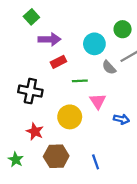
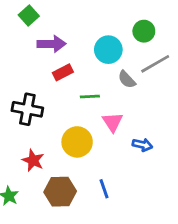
blue line: (96, 162) -> (104, 189), moved

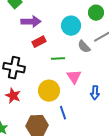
blue arrow: (142, 145) -> (95, 93), turned 80
red star: (33, 160) -> (13, 96), moved
blue line: (104, 189) -> (63, 113), moved

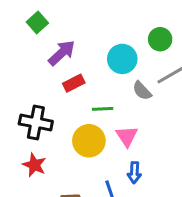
purple arrow: (31, 22) -> (62, 53), turned -42
yellow circle: (49, 91) -> (89, 141), moved
blue arrow: (95, 93) -> (134, 173), moved

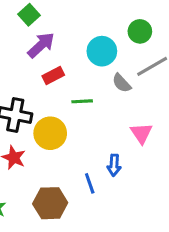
green square: (37, 23) -> (29, 15), moved
pink triangle: (127, 136) -> (141, 133), moved
yellow circle: (89, 141) -> (50, 133), moved

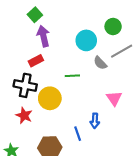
purple arrow: (41, 45) -> (43, 36), turned -60
red rectangle: (53, 75) -> (36, 61), moved

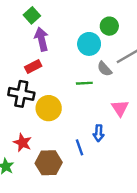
green circle: (113, 26) -> (109, 26), moved
green line: (72, 76) -> (84, 83), moved
red star: (24, 115) -> (22, 143), moved

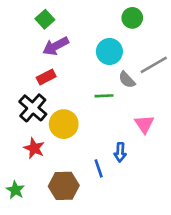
green circle: (109, 26) -> (132, 18), moved
purple arrow: (42, 39) -> (56, 46), turned -105
black cross: (21, 94) -> (33, 108), turned 30
red star: (22, 143) -> (34, 148), moved

